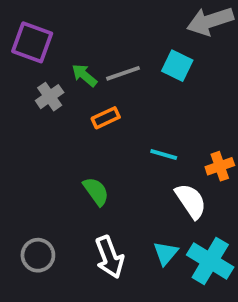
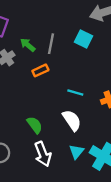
gray line: (123, 73) -> (51, 44), turned -60
green semicircle: (96, 191) -> (35, 125), moved
white semicircle: (191, 201) -> (72, 120), moved

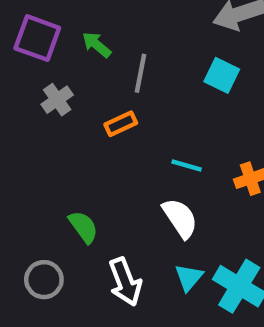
cyan square: (83, 39) -> (222, 75), moved
green arrow: (28, 45) -> (97, 45), moved
green semicircle: (35, 125) -> (83, 227), moved

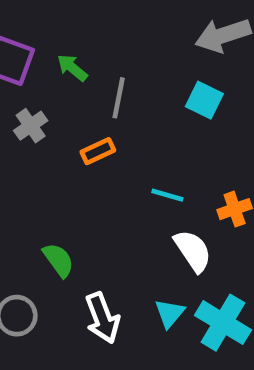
white semicircle: (180, 218) -> (193, 251), moved

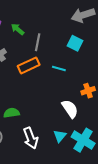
orange rectangle: (98, 151) -> (29, 65), size x1.5
cyan line: (167, 195) -> (59, 68), moved
green semicircle: (58, 260) -> (12, 113), turned -63

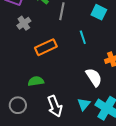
orange rectangle: (29, 65) -> (46, 47), moved
cyan line: (59, 68) -> (83, 37), turned 56

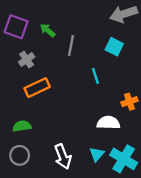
orange rectangle: (46, 47) -> (37, 88), moved
white semicircle: (94, 77) -> (108, 123), turned -54
green semicircle: (36, 81) -> (22, 126), moved

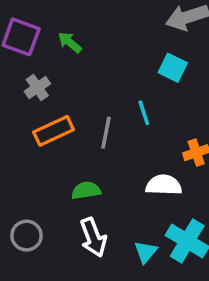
gray line: (71, 46) -> (106, 133), moved
green semicircle: (22, 126) -> (86, 190), moved
cyan triangle: (97, 154) -> (146, 252), moved

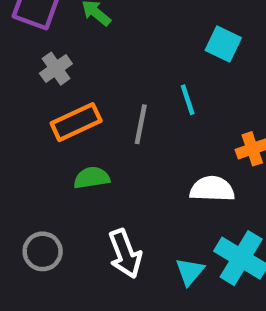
green semicircle: (86, 190) -> (92, 178), moved

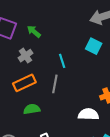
gray cross: (56, 69) -> (25, 56), moved
cyan line: (188, 100) -> (62, 61), moved

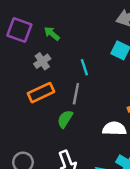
green semicircle: (32, 109) -> (65, 119), moved, turned -49

